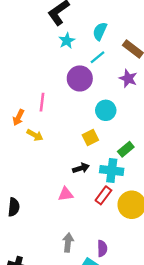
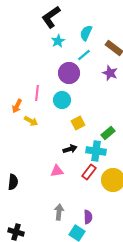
cyan circle: (106, 110) -> (62, 100), moved

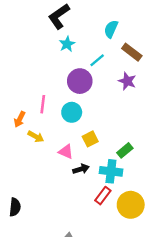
cyan semicircle: (86, 33) -> (111, 29), moved
pink triangle: (57, 171) -> (66, 152), moved, turned 32

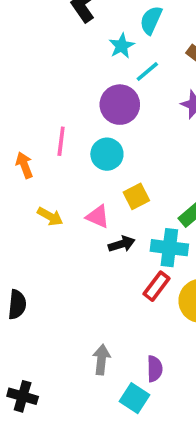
cyan semicircle: (111, 29) -> (151, 20), moved
cyan star: (67, 44) -> (122, 46), moved
orange arrow: (20, 119) -> (24, 165), turned 133
yellow arrow: (36, 137) -> (50, 216), moved

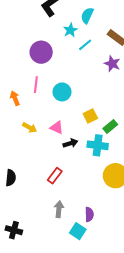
purple circle: (120, 105) -> (41, 52), moved
yellow square: (136, 196) -> (90, 116), moved
red rectangle: (156, 286) -> (55, 176), moved

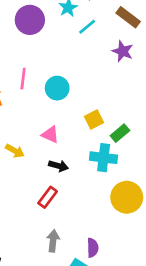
purple circle: (41, 52) -> (30, 20), moved
yellow arrow: (30, 128) -> (15, 151), moved
black arrow: (70, 143) -> (58, 166), moved, turned 32

